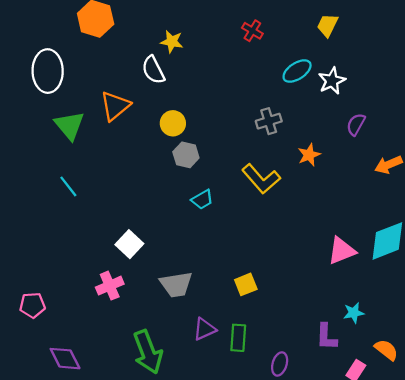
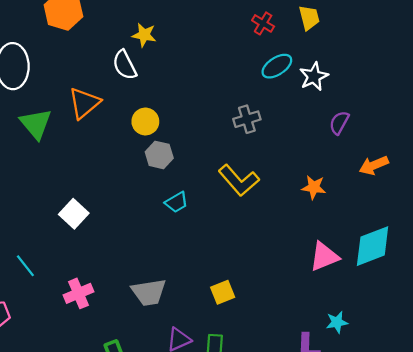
yellow trapezoid: (328, 25) -> (309, 18), turned 140
red cross: (252, 31) -> (263, 23), moved
orange star: (309, 155) -> (314, 187), moved, turned 30
cyan line: (68, 186) -> (25, 266), moved
white square: (129, 244) -> (74, 214), moved

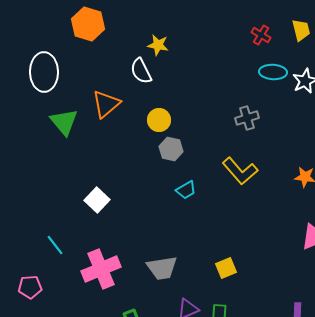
cyan ellipse: (277, 66) -> (273, 72), turned 36
pink cross: (78, 293) -> (101, 269), size x1.5

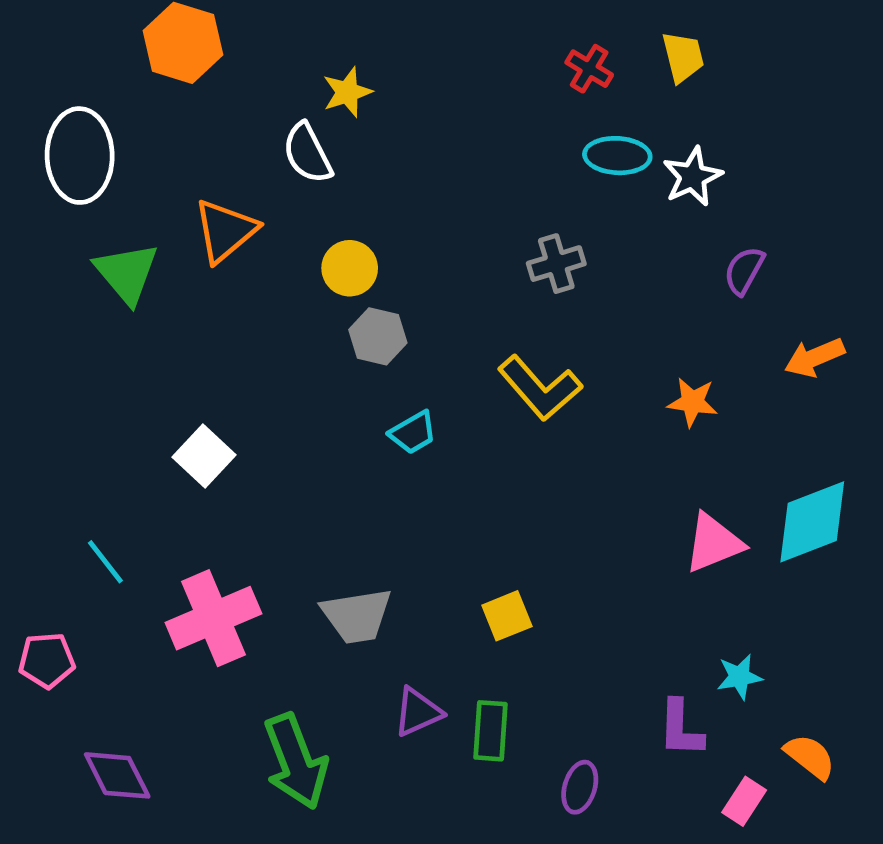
yellow star: (158, 45) -> (347, 92), turned -30

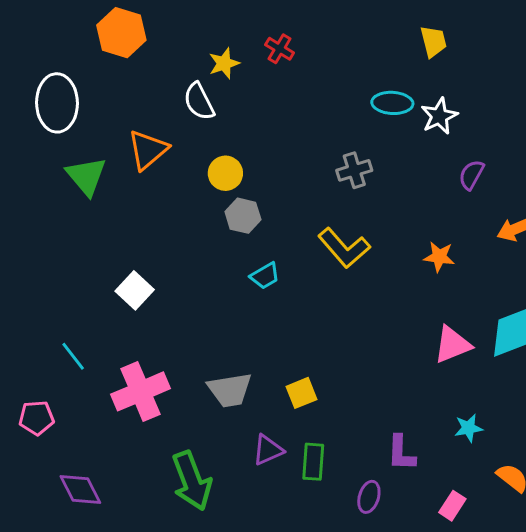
red cross: (589, 69) -> (280, 49), moved
yellow square: (507, 616) -> (302, 393), moved
purple L-shape: (681, 728) -> (401, 453), moved
pink rectangle: (744, 801) -> (452, 506), moved

